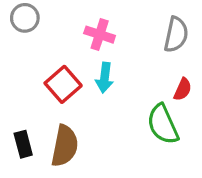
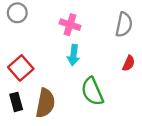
red square: (63, 84) -> (21, 68), moved
green semicircle: (163, 124) -> (92, 91), moved

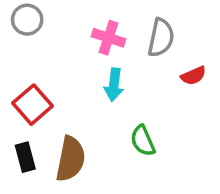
gray semicircle: (124, 25) -> (161, 38), moved
red semicircle: (129, 63) -> (193, 76), moved, turned 42
green semicircle: (92, 91) -> (143, 141), size x0.7

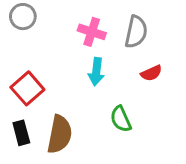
red semicircle: (193, 76) -> (151, 73), moved

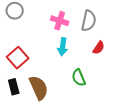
red semicircle: (151, 73) -> (99, 48), turned -32
brown semicircle: (60, 134) -> (39, 88), turned -35

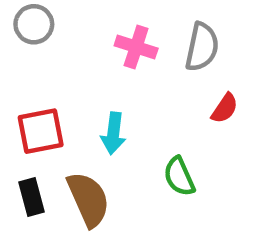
cyan arrow: (63, 47) -> (113, 133), moved
red square: (18, 58) -> (41, 131), turned 30

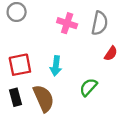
green semicircle: (179, 177) -> (88, 87), turned 66

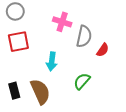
gray semicircle: (100, 23) -> (84, 36), moved
red square: (20, 65) -> (18, 42), moved

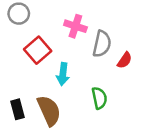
red square: (18, 42) -> (38, 50), moved, turned -30
green semicircle: (82, 81) -> (99, 98), turned 126

